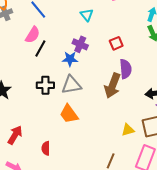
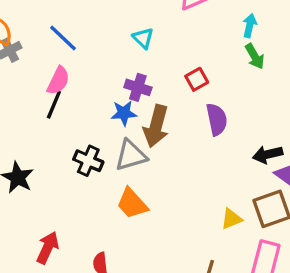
black line: (40, 48) -> (54, 105), moved
black cross: (45, 85) -> (88, 161), turned 30
brown arrow: (113, 86) -> (156, 126), moved

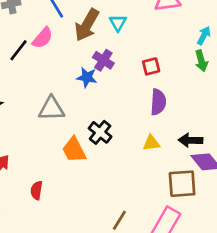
black line: (54, 105) -> (18, 50), moved
brown arrow: (156, 126) -> (87, 25), moved
gray triangle: (131, 155) -> (51, 109), moved
black cross: (88, 161) -> (100, 132), moved
yellow triangle: (232, 219) -> (151, 143), moved

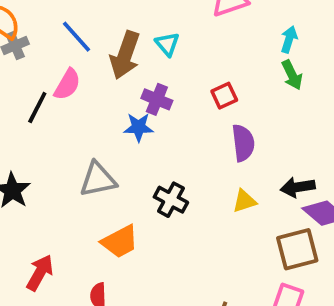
orange trapezoid: (74, 150) -> (120, 242), moved, turned -80

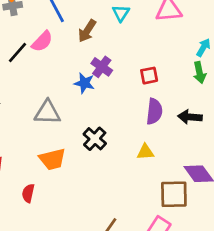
cyan triangle: (167, 44) -> (121, 13), moved
brown arrow: (125, 55) -> (87, 31), size x0.7
black arrow: (298, 187) -> (190, 117), moved

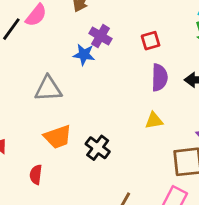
black cross: (95, 139) -> (98, 148), moved

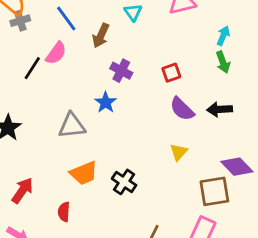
blue star: (84, 55) -> (106, 102), moved, turned 30
purple semicircle: (159, 78) -> (182, 109), turned 136
yellow triangle: (154, 121) -> (179, 152), turned -36

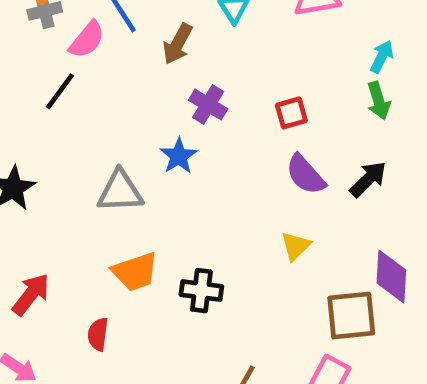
pink semicircle: (56, 53) -> (87, 40), moved
black arrow: (220, 109) -> (368, 179), turned 135
purple diamond: (237, 167) -> (391, 277), turned 44
black cross: (124, 182) -> (201, 291), turned -30

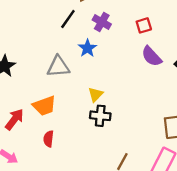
black line: (60, 91) -> (68, 19), moved
yellow triangle: (296, 246) -> (96, 94), moved
orange trapezoid: (135, 272) -> (44, 106), moved

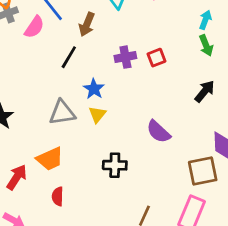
purple cross: (102, 22) -> (125, 57), moved, turned -36
purple semicircle: (152, 56) -> (158, 132), moved
yellow triangle: (96, 94) -> (97, 114), moved

